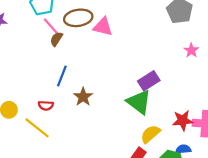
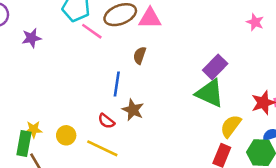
brown semicircle: (56, 39) -> (140, 55), moved
brown star: (83, 97) -> (133, 110), moved
red semicircle: (46, 106) -> (106, 121), turned 48

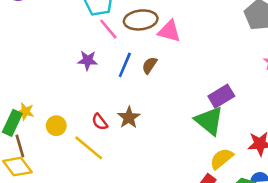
purple star: (31, 38) -> (88, 60), moved
blue line: (117, 84) -> (125, 65), moved

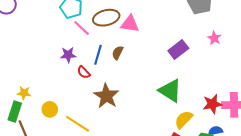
purple rectangle: (221, 96) -> (178, 49), moved
yellow star: (25, 111) -> (24, 93), moved
brown star: (129, 118) -> (106, 96), size x1.4
red semicircle: (100, 122) -> (84, 72), moved

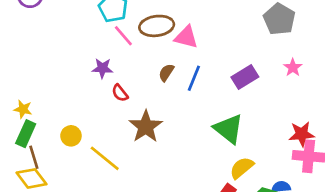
blue line: (98, 55) -> (194, 78), moved
yellow star: (24, 93) -> (23, 109), moved
red star: (212, 104) -> (302, 134), moved

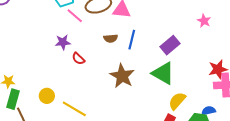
brown semicircle: (166, 73) -> (111, 38), turned -120
purple rectangle: (245, 77) -> (170, 45), moved
brown star: (146, 127) -> (122, 76), moved

